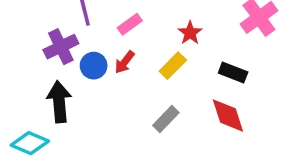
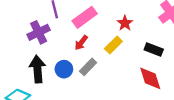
pink rectangle: (130, 24) -> (85, 17), size x1.5
blue circle: (94, 66) -> (64, 69), moved
gray rectangle: (166, 119) -> (88, 67), moved

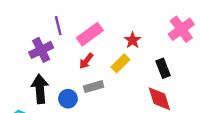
black rectangle: (154, 50) -> (163, 68), turned 48
gray rectangle: (88, 67) -> (94, 87), turned 30
blue circle: (64, 69) -> (68, 99), moved

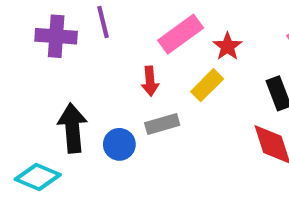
pink rectangle: (90, 34) -> (181, 34), moved
purple cross: (41, 50) -> (56, 36), moved, turned 30
red arrow: (86, 61) -> (150, 81), turned -42

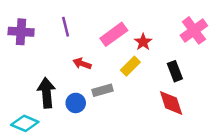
purple cross: (56, 36) -> (21, 32), moved
red arrow: (150, 81) -> (82, 64), moved, turned 114

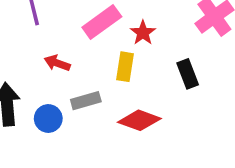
yellow rectangle: (130, 66) -> (125, 67), turned -36
red diamond: (171, 103) -> (139, 120), moved, turned -52

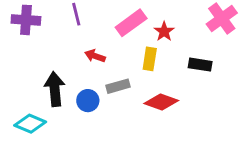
black rectangle: (188, 74) -> (200, 65), turned -60

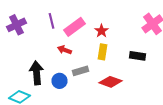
purple cross: (26, 20) -> (16, 25), turned -30
pink rectangle: (131, 23) -> (74, 27), moved
red star: (164, 31) -> (102, 31), moved

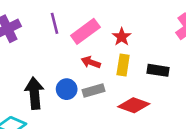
red arrow: (64, 50) -> (91, 62), moved
black rectangle: (138, 56) -> (158, 70), moved
blue circle: (60, 81) -> (67, 89), moved

